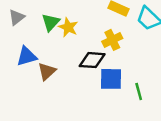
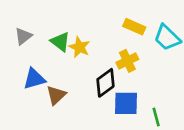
green triangle: (51, 22) -> (60, 42), turned -36
black diamond: (92, 60) -> (105, 83), turned -40

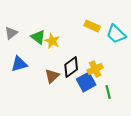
yellow cross: (127, 61) -> (95, 69), moved
brown triangle: (56, 95) -> (52, 76), moved
blue square: (126, 103) -> (86, 82), turned -30

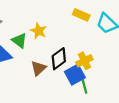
green triangle: (38, 37) -> (19, 41), moved
green line: (108, 92) -> (84, 86), moved

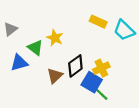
blue square: (75, 75) -> (92, 82), turned -30
green line: (84, 86) -> (101, 94), turned -32

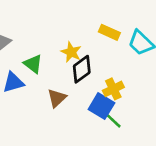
yellow star: (55, 38) -> (71, 52), moved
black diamond: (75, 66) -> (82, 69), moved

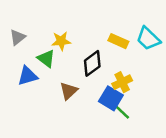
yellow rectangle: (109, 32) -> (118, 41), moved
yellow star: (71, 52) -> (61, 41), moved, turned -30

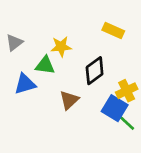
yellow rectangle: (118, 41) -> (113, 31), moved
green triangle: (46, 58) -> (45, 65), turned -30

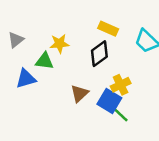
black diamond: (95, 71) -> (99, 54), moved
brown triangle: (69, 100) -> (79, 94), moved

